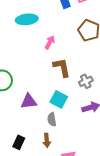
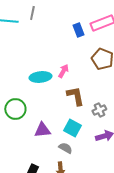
cyan ellipse: (27, 19) -> (40, 77), moved
gray semicircle: (52, 119) -> (65, 148), turned 128

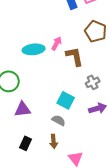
brown L-shape: (75, 96) -> (75, 56), moved
purple triangle: (42, 130) -> (23, 109), moved

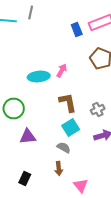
brown L-shape: (75, 56) -> (68, 102), moved
cyan square: (66, 100) -> (71, 128), turned 30
black rectangle: (26, 143) -> (25, 178), moved

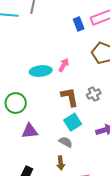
gray cross: (98, 110) -> (94, 94), moved

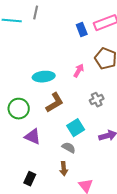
pink arrow: (64, 65) -> (79, 71), moved
brown L-shape: (70, 97) -> (55, 103), moved, turned 70
purple triangle: (30, 131) -> (33, 137), turned 30

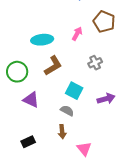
cyan square: (76, 128) -> (74, 91), turned -30
black rectangle: (30, 179) -> (28, 142), turned 40

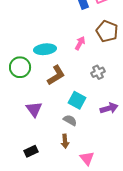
green circle: (17, 72) -> (20, 67), moved
purple triangle: (31, 100) -> (34, 109), turned 30

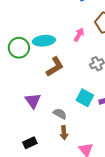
green circle: (20, 67) -> (19, 48), moved
cyan square: (77, 100) -> (85, 98), moved
gray semicircle: (70, 120) -> (60, 114), moved

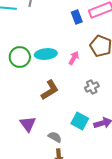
cyan ellipse: (44, 41) -> (46, 54), moved
green circle: (19, 48) -> (20, 57), moved

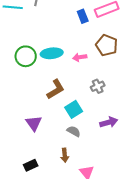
pink arrow: (74, 58) -> (80, 57), turned -128
cyan square: (80, 121) -> (74, 109), moved, turned 30
gray semicircle: (55, 137) -> (74, 131), moved

